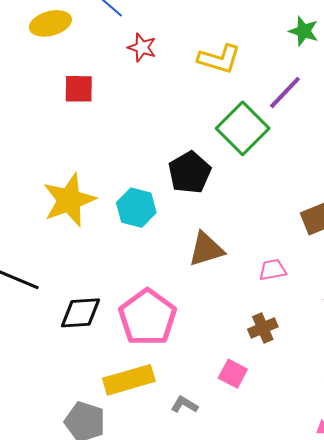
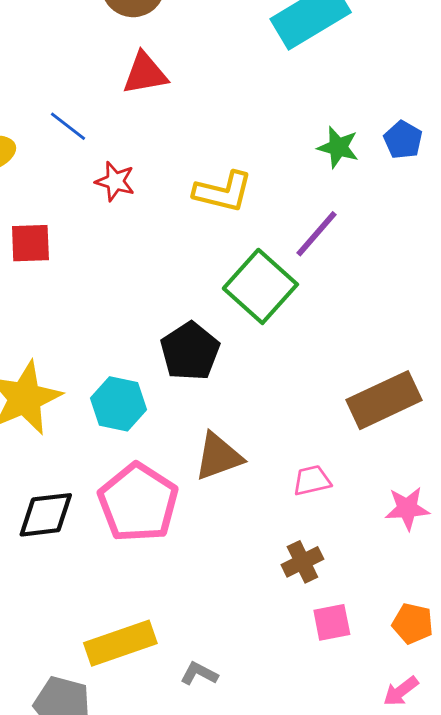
black diamond: (80, 313) -> (46, 515), moved
pink pentagon: (148, 317) -> (138, 503), moved
pink square: (233, 374) -> (332, 622), moved, turned -36

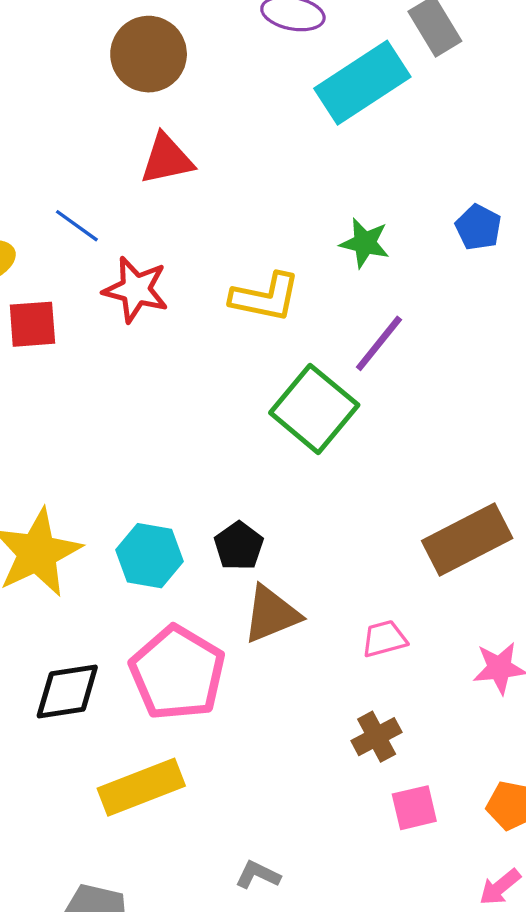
green star: (338, 147) -> (365, 243), moved
red star: (115, 181) -> (136, 290), size x1.4
red square: (30, 243) -> (32, 324), moved
black pentagon: (190, 351) -> (239, 546), moved, size x0.7
yellow rectangle: (120, 643) -> (141, 787), moved

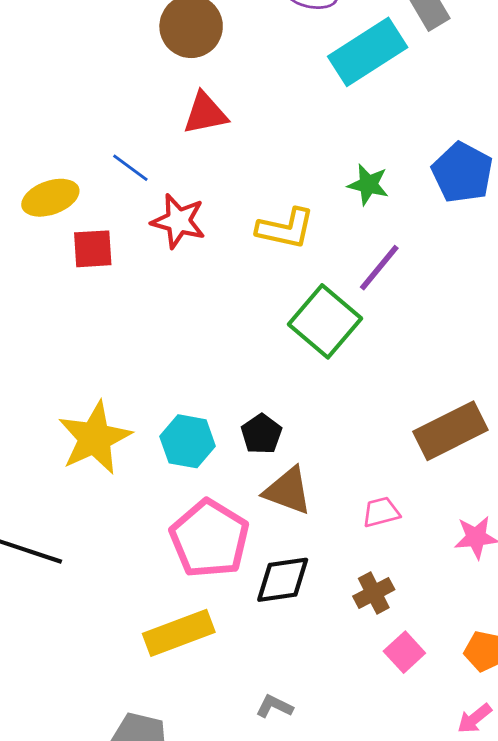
blue pentagon: (478, 227) -> (462, 172), size x1.6
brown triangle: (271, 614) -> (288, 491), turned 42
black diamond: (67, 692) -> (283, 580), moved
pink square: (414, 808) -> (404, 652), turned -30

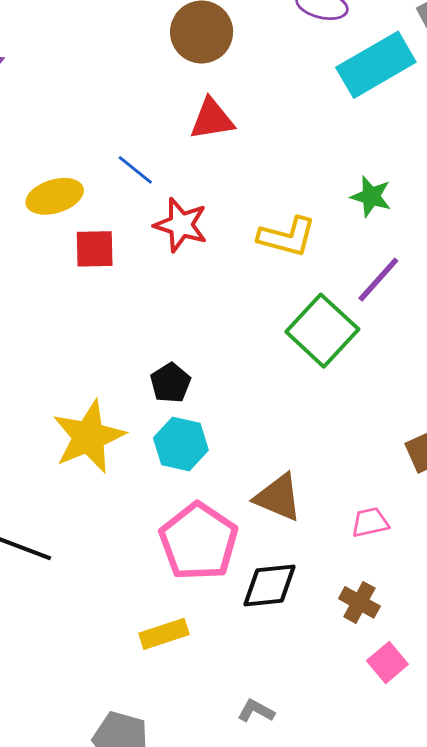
black pentagon: (261, 434) -> (171, 383), moved
brown cross: (374, 593) -> (359, 602), turned -36
yellow rectangle: (179, 633) -> (164, 634), size x0.7

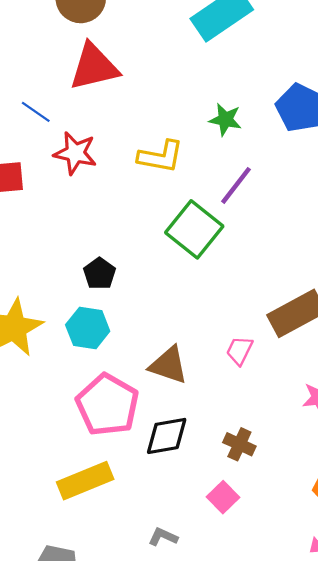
red triangle: (212, 119) -> (94, 67), size x1.4
black pentagon: (171, 383) -> (99, 274), moved
pink trapezoid: (370, 522) -> (240, 350), moved, turned -48
yellow rectangle: (164, 634) -> (85, 481), size x1.4
pink square: (387, 662) -> (223, 497), moved

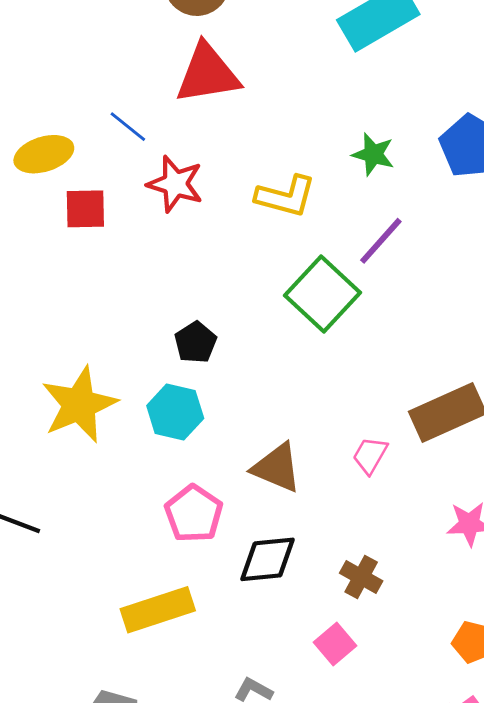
pink pentagon: (107, 405) -> (194, 514), size x0.7

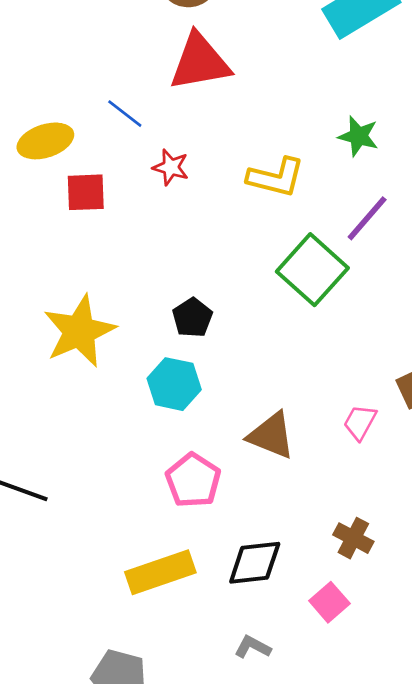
red star: (175, 184) -> (171, 167), size x0.7
yellow star: (79, 405) -> (79, 331), moved
black diamond: (268, 559) -> (255, 563), moved

